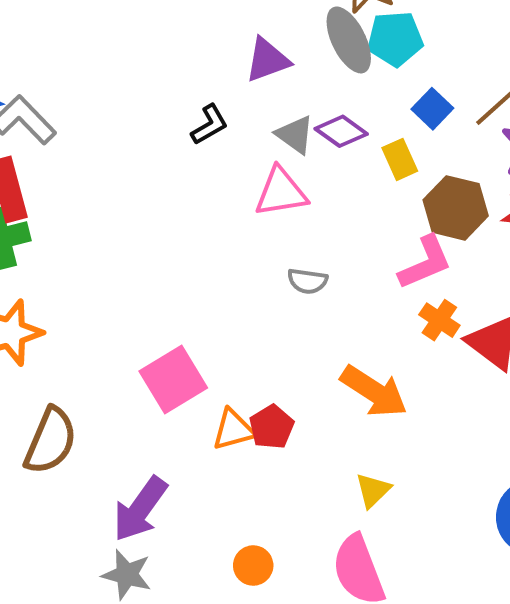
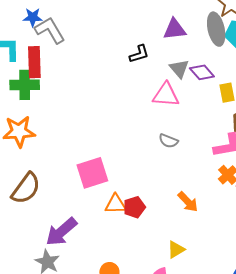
orange arrow: (374, 391) -> (188, 202), size x0.7

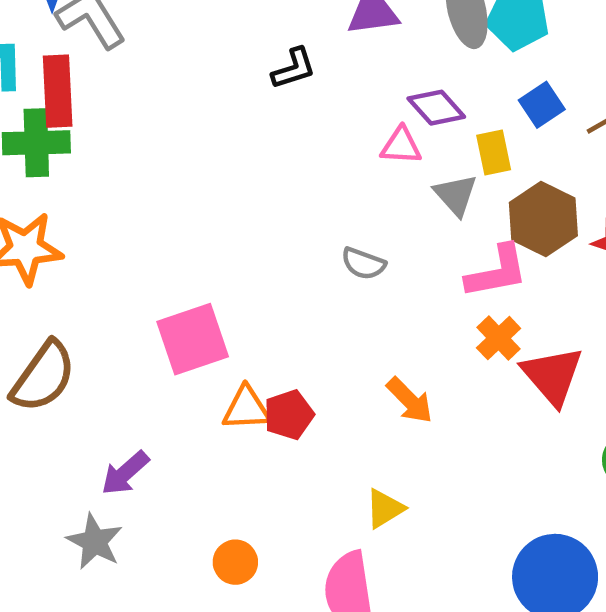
gray triangle: (179, 69) -> (456, 195), moved
pink triangle: (166, 95) -> (401, 146), moved, size x0.7
purple arrow: (61, 232) -> (125, 473), size x0.7

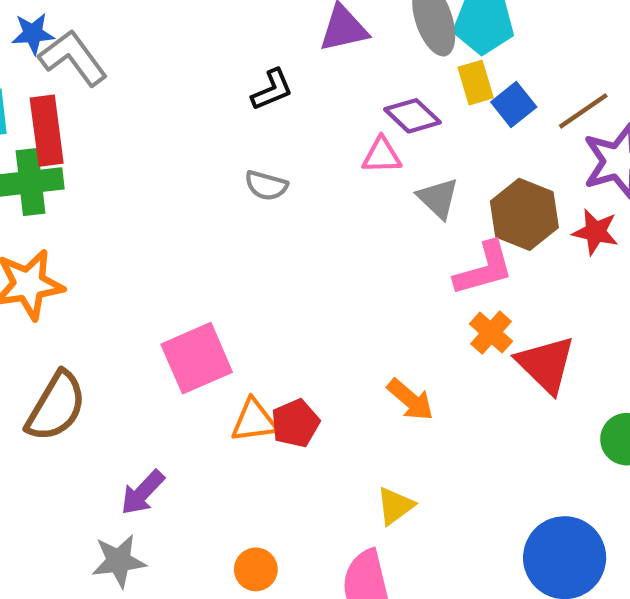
yellow rectangle: (494, 152) -> (476, 83), moved
gray semicircle: (363, 264) -> (266, 186), moved
gray star: (95, 542) -> (119, 561), turned -30

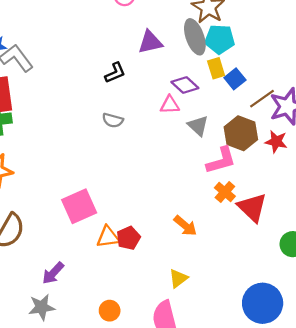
brown line: (583, 111) -> (262, 99), moved

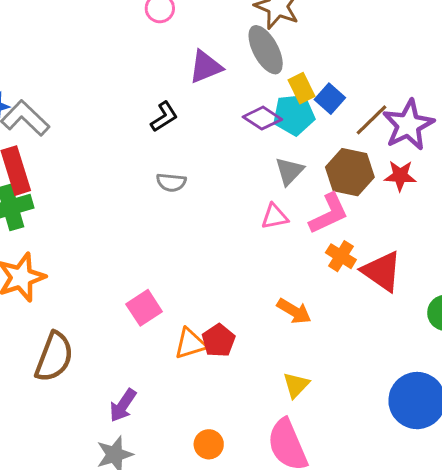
cyan pentagon: (220, 39) -> (294, 115), moved
pink triangle: (170, 105) -> (275, 217), moved
gray triangle: (198, 126) -> (289, 171), turned 40
pink square: (79, 206) -> (144, 308), size x0.7

